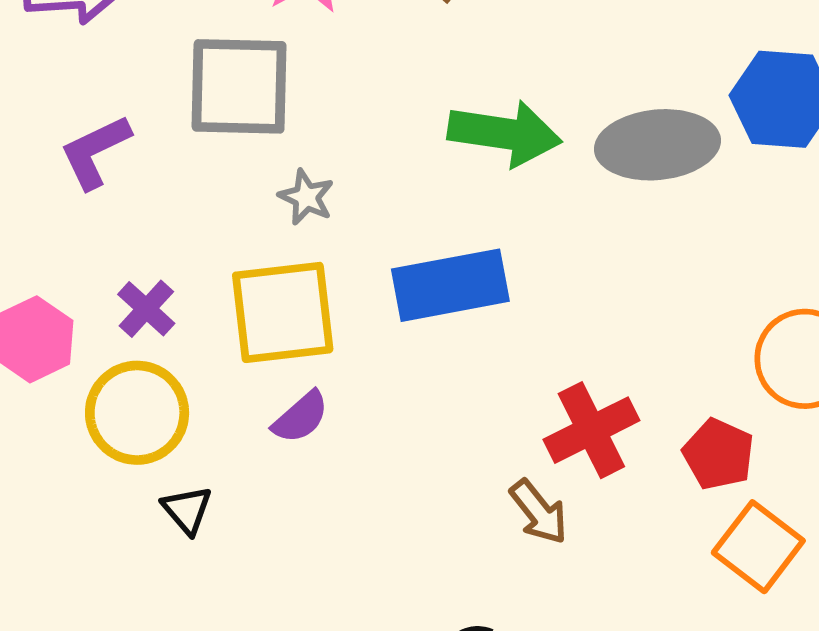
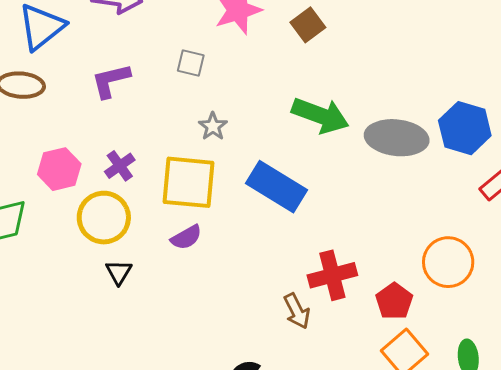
gray square: (239, 86) -> (191, 63), size x0.5
blue rectangle: (450, 285) -> (276, 187), turned 30

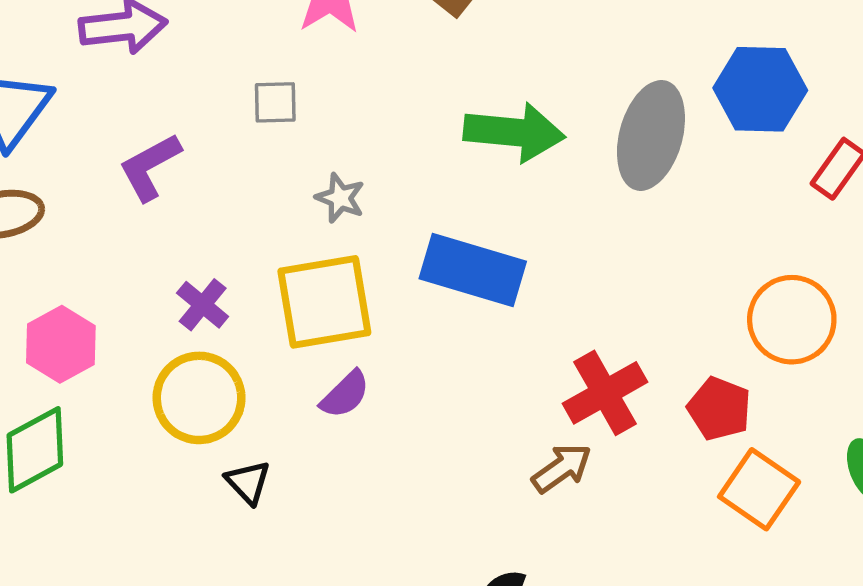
gray ellipse: (397, 138) -> (651, 135), turned -66
pink hexagon: (59, 169) -> (61, 344), moved
brown arrow: (297, 311) -> (562, 468), turned -84

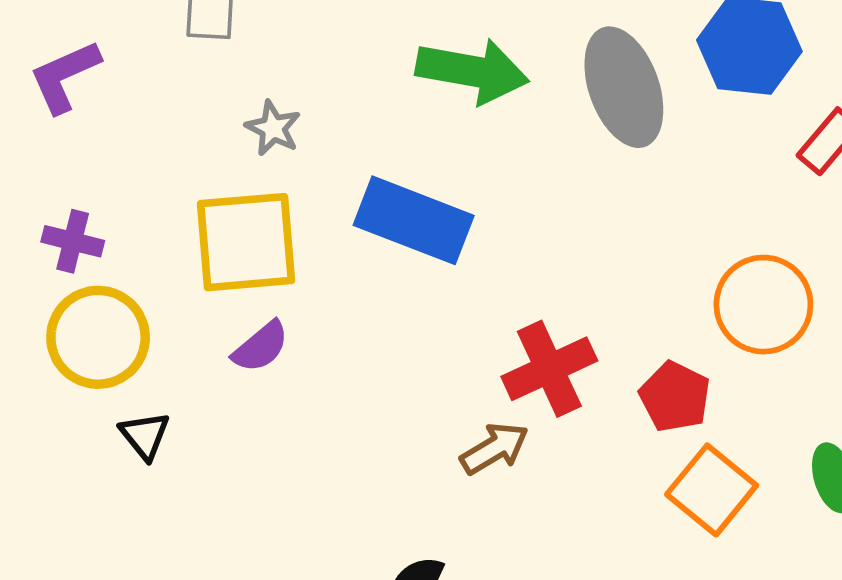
gray ellipse: (651, 135) -> (624, 87), turned -40
purple cross: (203, 305) -> (73, 241), moved, turned -30

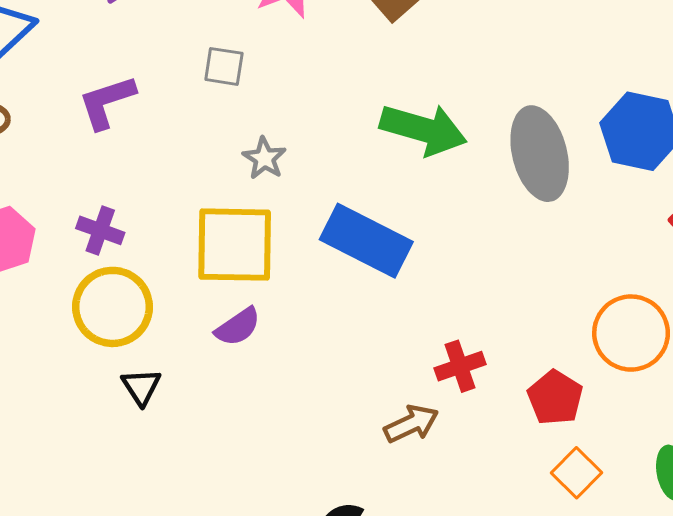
red cross: (549, 369) -> (460, 366), size x0.7
orange square: (712, 490) -> (576, 473), size x0.7

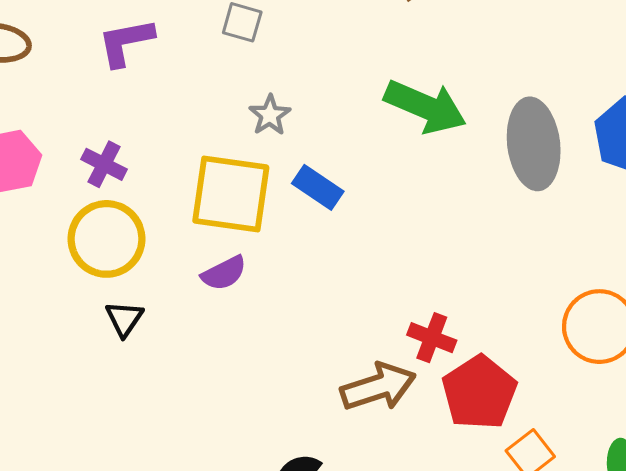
blue rectangle: (366, 241) -> (318, 187), moved, size x0.6
red cross: (460, 366) -> (432, 338), turned 33
red pentagon: (555, 398) -> (479, 392), moved, size x1.4
brown arrow: (411, 424) -> (378, 387), size x1.4

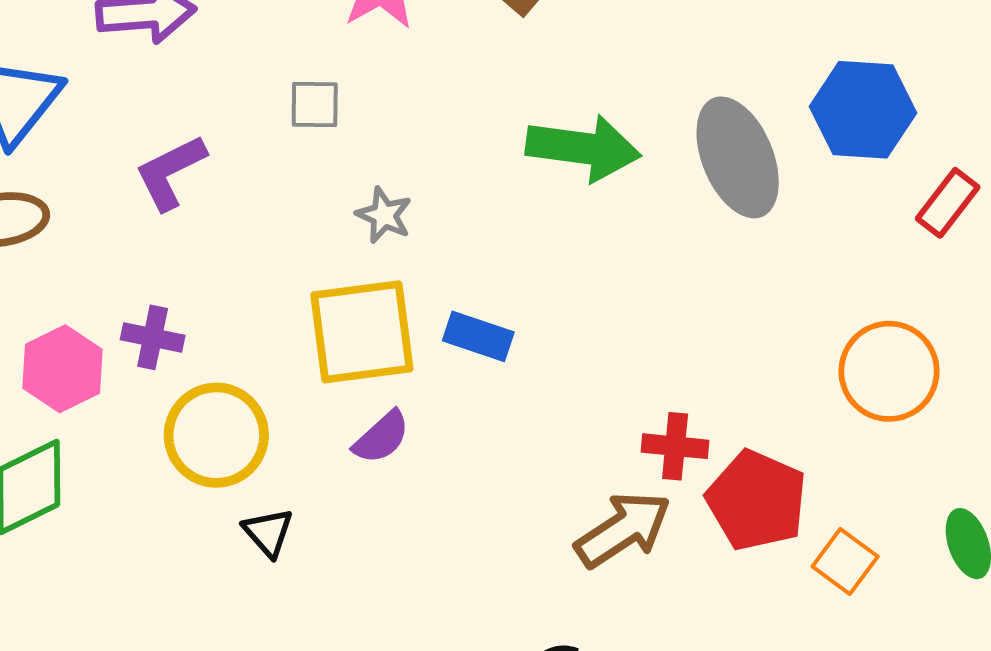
purple cross: (104, 164) -> (153, 337), moved
blue rectangle: (318, 187) -> (478, 336), moved

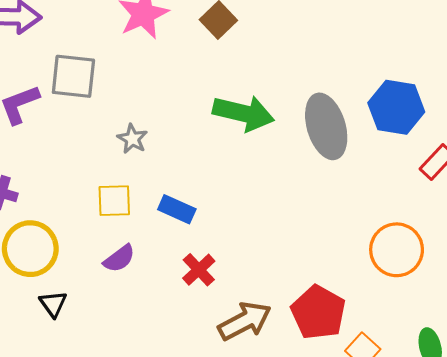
gray square: (315, 104) -> (73, 76), moved, size x1.6
yellow square: (362, 332) -> (114, 201), size x0.6
red cross: (675, 446) -> (199, 270), moved, turned 36

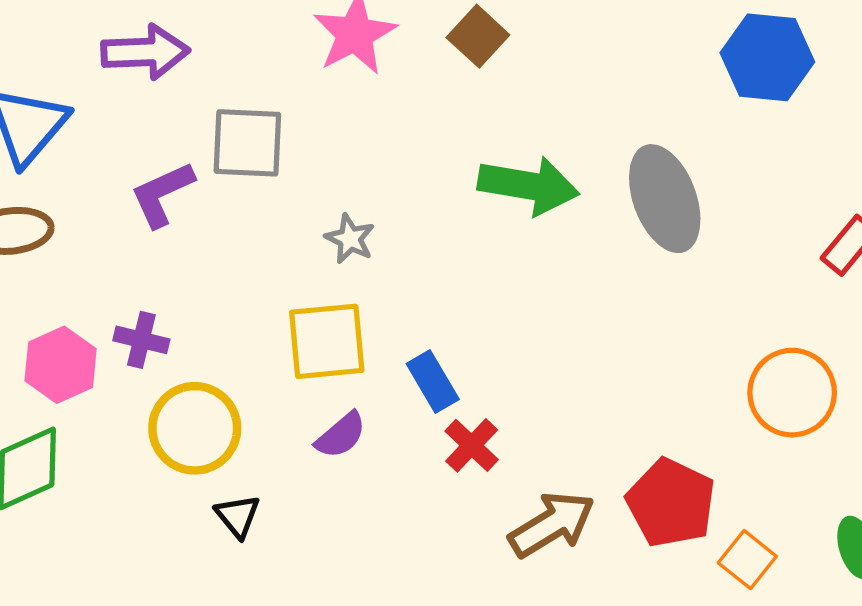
blue hexagon: (396, 107) -> (767, 57), moved
yellow square: (114, 201) -> (327, 341), size x1.4
blue rectangle: (177, 209) -> (433, 382), moved, turned 39

